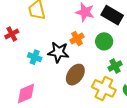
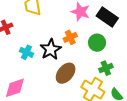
black star: (58, 52) -> (51, 49), turned 30

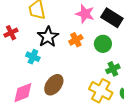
black star: (51, 49) -> (48, 37), moved
brown ellipse: (66, 73) -> (54, 85), moved

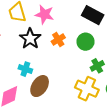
pink star: (85, 14) -> (44, 15), moved
cyan cross: (33, 57) -> (25, 69), moved

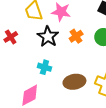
brown ellipse: (40, 86) -> (74, 82), moved, turned 50

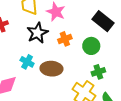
brown ellipse: (74, 82) -> (51, 69), moved

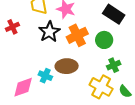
orange cross: (65, 39) -> (77, 35), size x1.5
cyan cross: (27, 62) -> (45, 76), moved

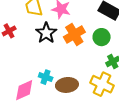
brown ellipse: (67, 66) -> (67, 85), moved

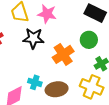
black star: (46, 33) -> (33, 38), turned -30
orange cross: (74, 35) -> (63, 54), moved

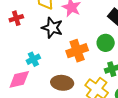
cyan cross: (35, 82) -> (33, 59), moved, turned 32

